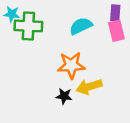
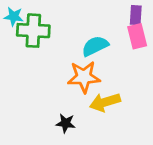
cyan semicircle: (81, 26) -> (95, 46), moved
black star: (64, 96) -> (66, 123), moved

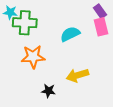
purple rectangle: (136, 15) -> (100, 11), turned -40
orange star: (84, 77) -> (33, 57), moved

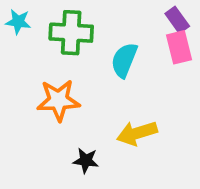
green cross: (25, 23) -> (71, 33), moved
cyan semicircle: (70, 34) -> (124, 60), turned -42

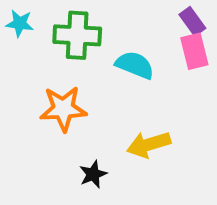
cyan semicircle: (124, 60) -> (135, 65), turned 90
black star: (86, 161) -> (93, 174), turned -30

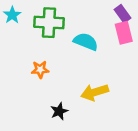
cyan star: (20, 23) -> (12, 15), turned 30
orange star: (63, 109) -> (40, 69), size x0.6

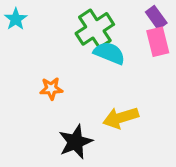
green cross: (49, 23) -> (95, 29), moved, turned -36
black star: (59, 111) -> (75, 142), size x1.5

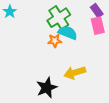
orange star: (51, 89) -> (55, 41), moved

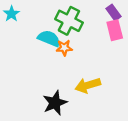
green cross: (59, 18) -> (69, 21), turned -30
cyan semicircle: (68, 33) -> (49, 38), moved

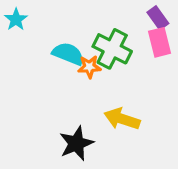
green cross: (69, 21) -> (112, 49), moved
yellow arrow: (88, 85) -> (122, 119), turned 35

